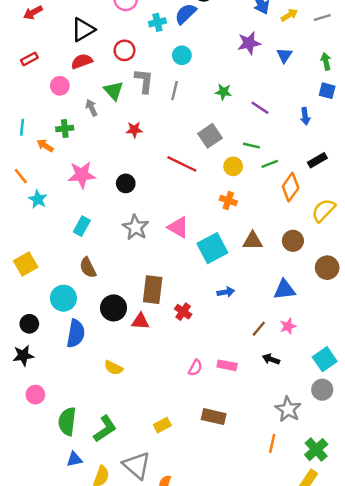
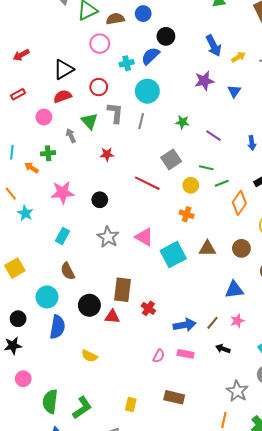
cyan circle: (182, 55) -> (147, 91), size x1.5
blue arrow: (226, 292) -> (185, 325), moved, size x1.5
yellow rectangle: (162, 425) -> (131, 405), turned -48

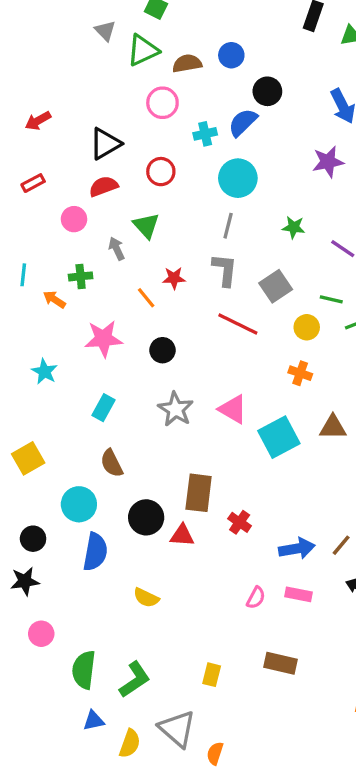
gray L-shape: (115, 113) -> (225, 270), moved
orange line: (11, 194) -> (146, 298), moved

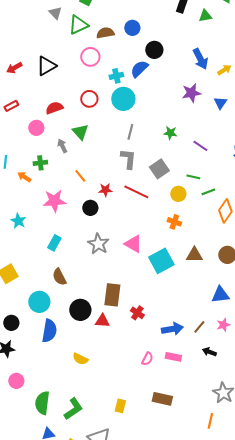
black triangle: (105, 144) -> (46, 66), moved
cyan circle: (238, 178) -> (123, 99), moved
red star: (174, 278) -> (105, 190), moved

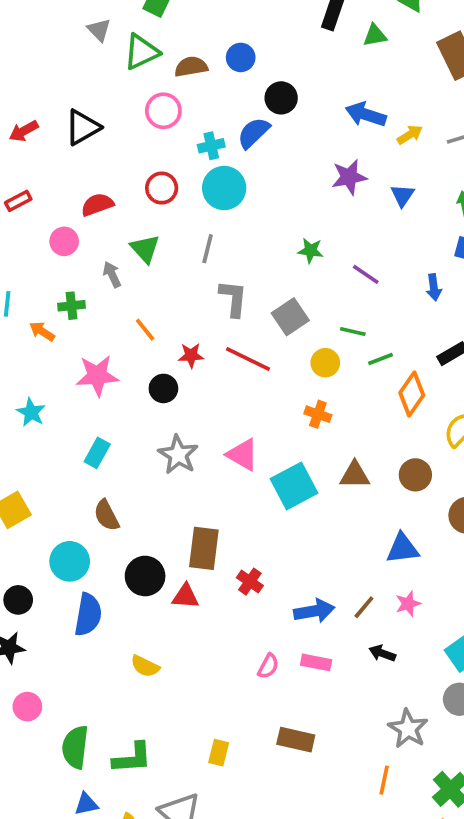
blue arrow: (200, 59) -> (366, 114), turned 135
gray line: (130, 132) -> (208, 249), moved
green L-shape: (73, 409) -> (132, 758), turned 30

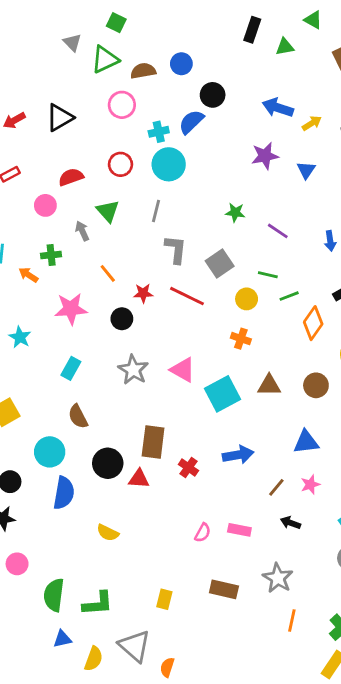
blue arrow: (314, 611) -> (238, 455), moved
gray star: (408, 729) -> (278, 578), moved

